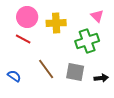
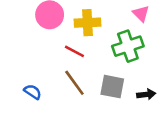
red line: (23, 39) -> (74, 51), moved

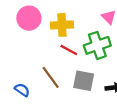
red line: (74, 51) -> (69, 50), moved
blue semicircle: (33, 92) -> (22, 90), moved

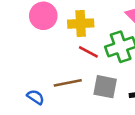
brown line: (51, 77) -> (68, 83), turned -65

